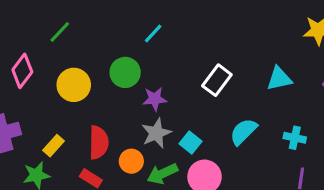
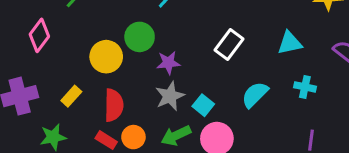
yellow circle: (74, 85) -> (106, 57), moved
cyan cross: (295, 138) -> (305, 87), moved
yellow rectangle: (53, 146) -> (71, 96), moved
orange circle: (131, 161) -> (133, 137), moved

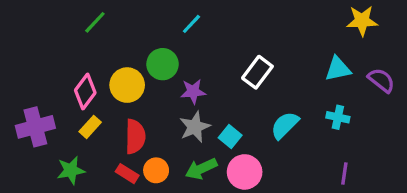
pink diamond: (39, 35) -> (85, 91), moved
cyan triangle: (290, 43) -> (338, 69), moved

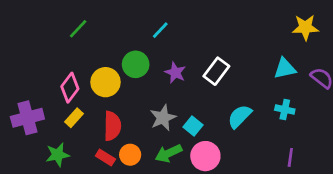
purple star: (193, 91) -> (175, 73), moved, turned 30

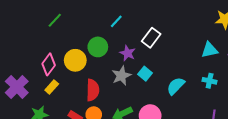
white rectangle: (216, 71) -> (151, 38), moved
purple cross: (27, 118) -> (17, 87), turned -30
gray star: (163, 118) -> (121, 76), moved
red semicircle: (112, 126) -> (93, 90), moved
cyan square: (193, 126) -> (145, 74), moved

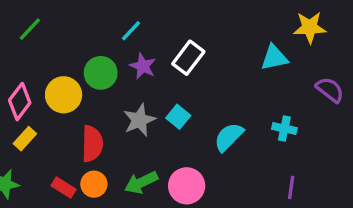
cyan triangle: (210, 50) -> (274, 58), moved
purple star: (128, 53) -> (143, 66), moved

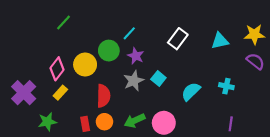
yellow star: (310, 27) -> (254, 34), moved
cyan line: (131, 31) -> (129, 33), moved
white rectangle: (188, 58) -> (178, 39), moved
purple star: (143, 66) -> (136, 56), moved
red rectangle: (64, 188) -> (85, 124), turned 48

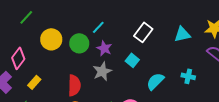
green line: (64, 22) -> (26, 17), moved
yellow circle: (85, 65) -> (51, 39), moved
pink diamond: (57, 69) -> (18, 58), moved
cyan square: (158, 79) -> (132, 60), moved

